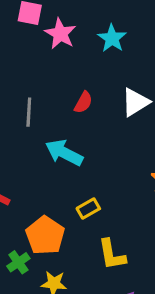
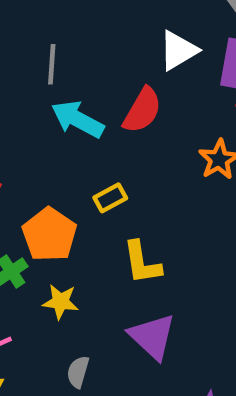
red semicircle: (83, 102) -> (142, 110), moved, size x1.5
gray line: (29, 112) -> (52, 64), moved

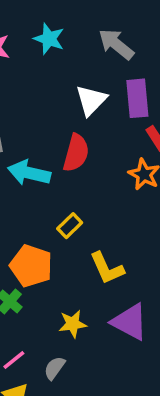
yellow star: (60, 302) -> (73, 324), moved
gray semicircle: (78, 372) -> (55, 368), moved, turned 35

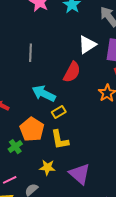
cyan arrow: (29, 173) -> (44, 93), moved
yellow L-shape: (107, 268) -> (60, 140), moved

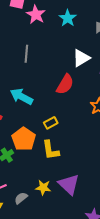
gray line: (30, 53) -> (26, 54), moved
cyan arrow: (44, 93) -> (21, 96), moved
yellow star: (47, 167) -> (43, 188), moved

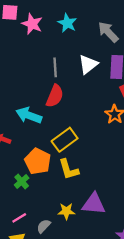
gray line: (26, 54) -> (55, 67), moved
red semicircle: (65, 84) -> (55, 96), moved
yellow rectangle: (51, 123) -> (65, 140), size x1.6
purple triangle: (69, 184) -> (94, 204), turned -30

